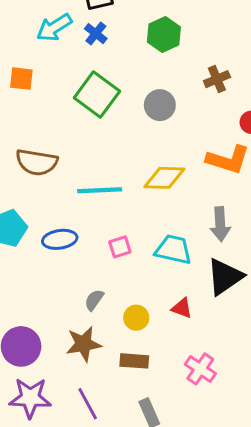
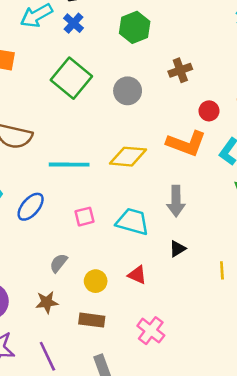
blue ellipse: (60, 239) -> (31, 207), turned -44
black triangle: (225, 277) -> (177, 249), size x0.5
brown star: (84, 344) -> (47, 302), size x0.7

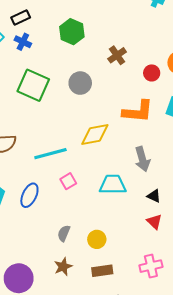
red circle: (209, 111) -> (152, 73), moved
pink square: (84, 217) -> (68, 181), moved
black triangle: (177, 249) -> (154, 196), turned -48
red triangle: (137, 275) -> (154, 222), moved, turned 35
pink cross: (151, 331) -> (151, 266), turned -35

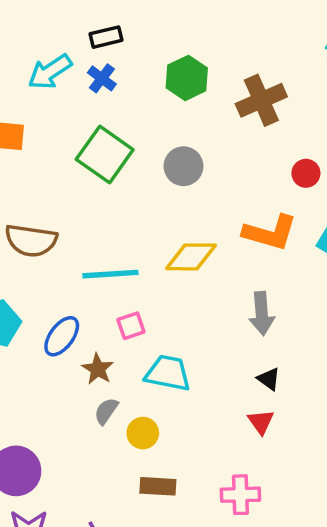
brown cross: (117, 55) -> (261, 100), moved, size x1.5
cyan trapezoid: (113, 185) -> (168, 373), moved
yellow circle: (97, 239) -> (143, 433), moved
brown star: (63, 267) -> (98, 369), moved, turned -30

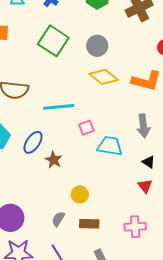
yellow diamond: (191, 257) -> (104, 77), moved, turned 40
pink square: (131, 326) -> (86, 128), moved
cyan trapezoid: (168, 373) -> (110, 146), moved
gray semicircle: (106, 411) -> (58, 219), moved

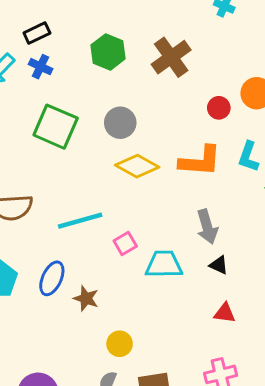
black triangle: (149, 162) -> (219, 265), moved
red triangle: (145, 186) -> (225, 313), turned -35
yellow circle: (80, 194) -> (120, 344), moved

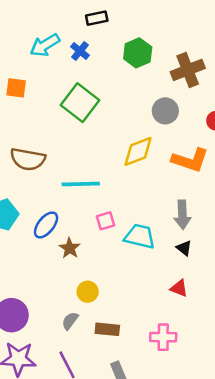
black rectangle: (37, 33) -> (97, 18), moved
gray circle: (120, 123) -> (165, 111), moved
yellow diamond: (137, 166) -> (138, 151), turned -64
pink square: (125, 244) -> (105, 221), moved

